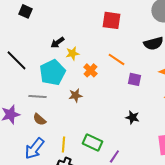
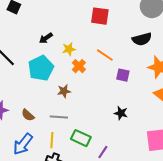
yellow star: (72, 53) -> (69, 49), moved
gray line: (37, 96) -> (59, 117), moved

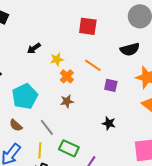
cyan pentagon: (41, 68) -> (25, 96), moved
brown star: (64, 91) -> (67, 101), moved
gray line: (59, 117) -> (47, 127), turned 48

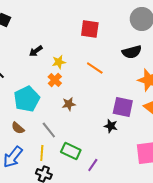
orange cross: (67, 76) -> (55, 80), moved
purple square: (111, 85) -> (123, 107), moved, size x1.5

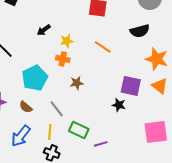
orange cross: (55, 80) -> (63, 59), turned -32
purple line: (93, 165) -> (101, 144), turned 40

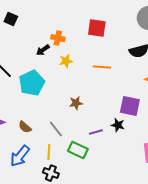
orange line: (103, 47) -> (102, 67), turned -30
orange cross: (63, 59) -> (58, 38), moved
cyan pentagon: (35, 78) -> (32, 83), moved
purple line: (101, 144) -> (96, 132), moved

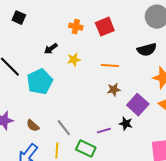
red square: (97, 28) -> (105, 27), turned -30
orange cross: (58, 38) -> (76, 27), moved
brown star: (76, 103) -> (114, 90), moved
purple square: (130, 106) -> (138, 105), turned 30

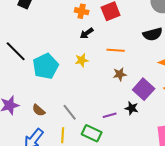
black arrow: (51, 49) -> (87, 33), moved
yellow star: (74, 60) -> (82, 60), moved

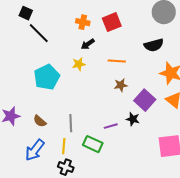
black line: (16, 51) -> (39, 33), moved
yellow star: (82, 60) -> (79, 64), moved
gray line: (70, 112) -> (71, 123), turned 36

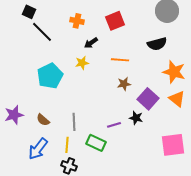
orange cross: (83, 22) -> (77, 21), moved

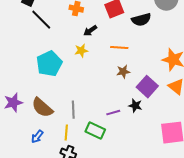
black semicircle: (157, 44) -> (141, 20), moved
brown semicircle: (43, 120) -> (42, 108), size x1.6
blue arrow: (38, 149) -> (37, 137), size x0.6

